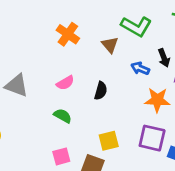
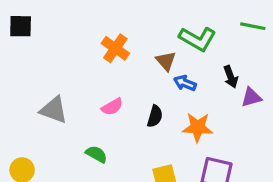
blue arrow: (140, 68) -> (185, 83), moved
orange star: (157, 100) -> (198, 127), moved
green semicircle: (63, 116) -> (96, 154), moved

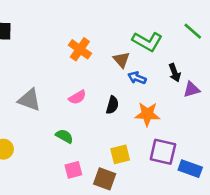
green line: (253, 26) -> (193, 31), turned 30

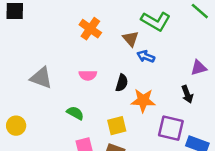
black arrow: (175, 73) -> (187, 94), moved
pink semicircle: (77, 97) -> (88, 75), turned 30
orange star: (147, 114) -> (143, 100), moved
yellow square: (120, 154) -> (117, 126), moved

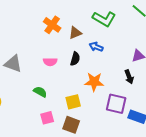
brown triangle: (131, 39) -> (75, 33), moved, turned 48
black semicircle: (122, 83) -> (75, 59), moved

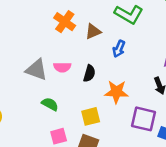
blue arrow: (96, 47) -> (119, 49), turned -88
black semicircle: (75, 59) -> (89, 73), moved
gray triangle: (13, 64) -> (36, 70), moved

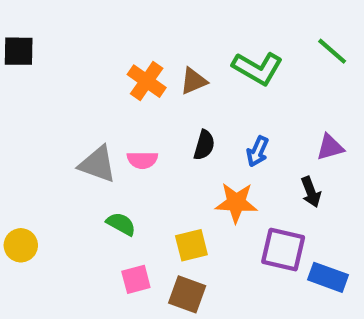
brown triangle: (93, 32) -> (194, 81), moved
blue arrow: (119, 49) -> (258, 151), moved
black semicircle: (89, 73) -> (204, 145), moved

